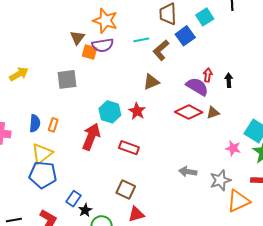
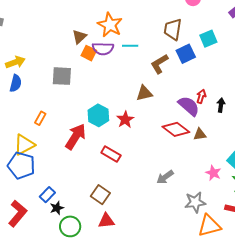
cyan line: (141, 40) -> (130, 46), moved
blue semicircle: (35, 123) -> (16, 83), moved
gray arrow: (188, 172) -> (165, 177), moved, turned -54

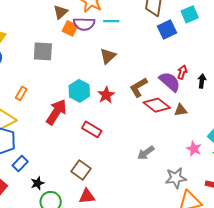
brown L-shape: (159, 64) -> (138, 87), moved
brown triangle: (144, 93) -> (108, 56), moved, turned -30
blue rectangle: (47, 195) -> (20, 163), moved

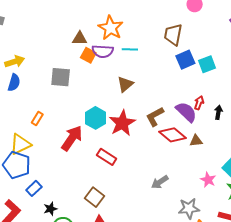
brown triangle: (61, 12) -> (80, 38), turned 42
cyan square: (190, 14) -> (207, 64), moved
red star: (106, 95) -> (122, 123), size x1.5

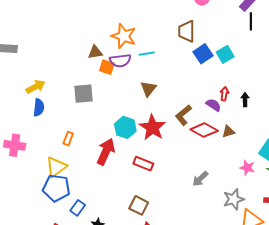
purple semicircle: (186, 112) -> (213, 105), size x0.7

